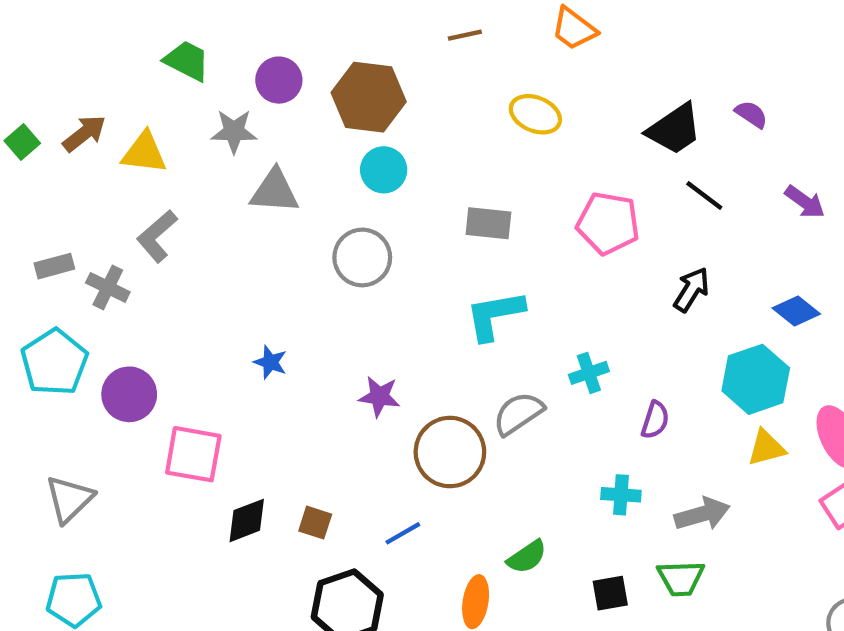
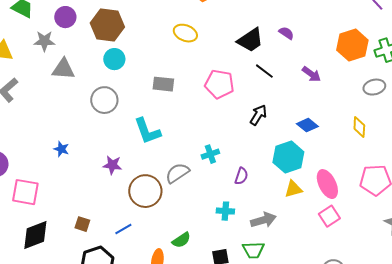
cyan L-shape: (495, 315) -> (147, 131), moved, turned -100
black diamond: (247, 520) -> (35, 235), moved, size x1.4

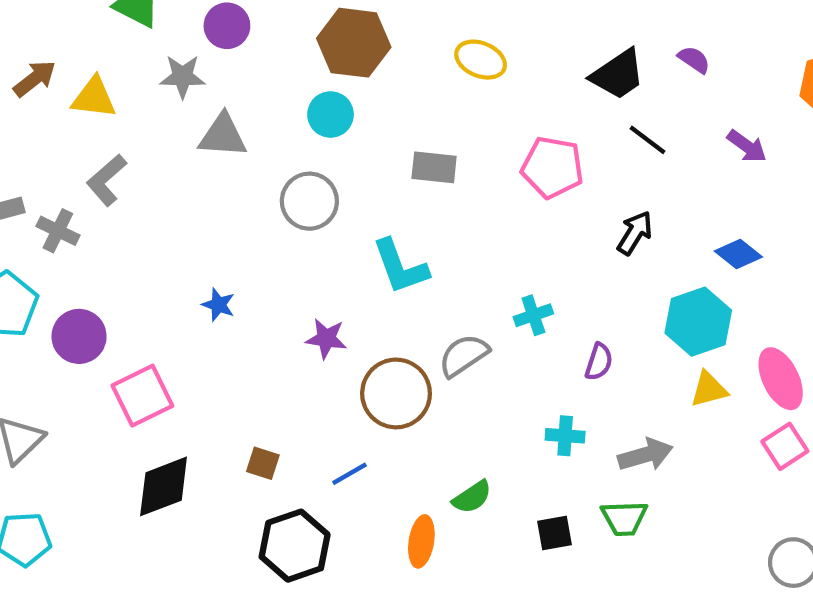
brown hexagon: (107, 25) -> (354, 43), moved
pink square: (25, 192) -> (142, 396), turned -36

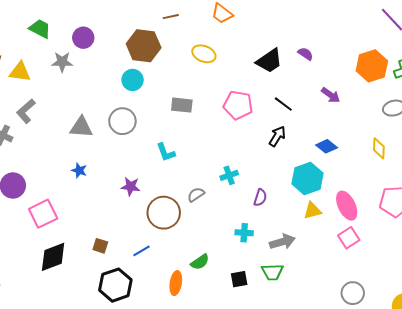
gray triangle: (223, 136) -> (81, 127), moved
black line: (648, 140) -> (283, 104), moved
cyan L-shape: (400, 267) -> (166, 152), size x0.7
gray semicircle: (464, 355) -> (196, 195), size x0.7

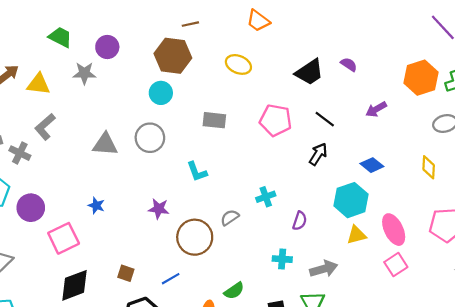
brown line: (171, 17) -> (190, 24), moved
purple arrow: (331, 95) -> (376, 109), turned 114
blue star: (79, 170) -> (96, 205), moved

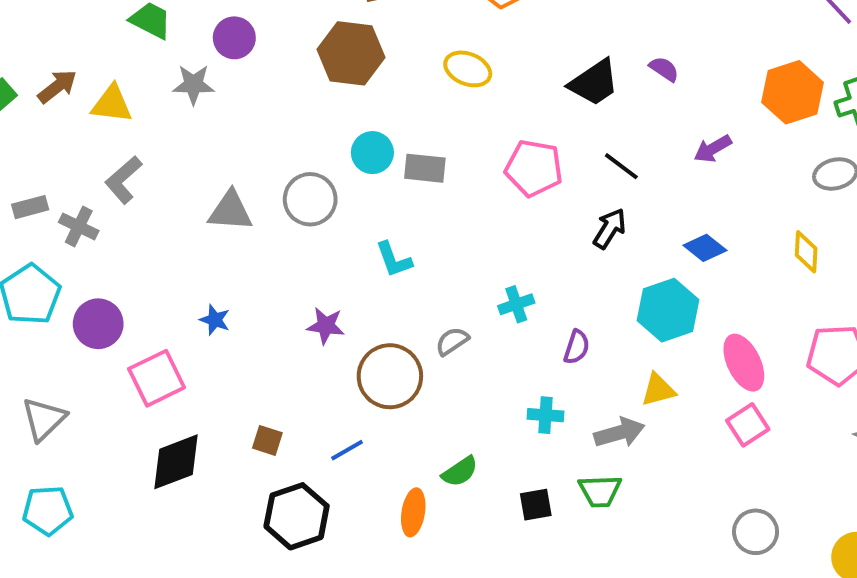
cyan circle: (161, 93) -> (372, 153), moved
yellow triangle: (356, 235) -> (658, 390), moved

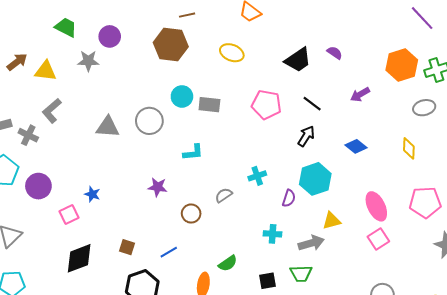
cyan L-shape: (394, 260) -> (193, 152), turned -75
cyan hexagon: (668, 310) -> (315, 179), moved
blue star: (215, 320) -> (92, 194), moved
brown circle: (390, 376) -> (191, 214), size x0.6
pink square: (157, 378) -> (69, 215), size x0.7

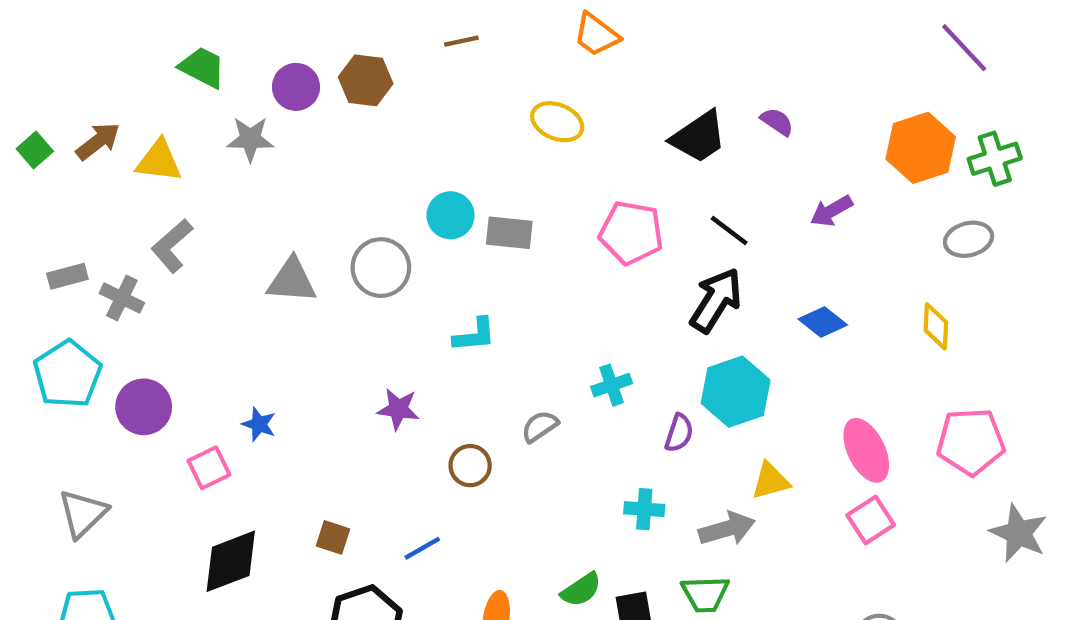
brown hexagon: (171, 45) -> (366, 80), moved, size x0.7
black arrow: (306, 136) -> (716, 300), size x1.4
green semicircle: (228, 263) -> (581, 590), moved

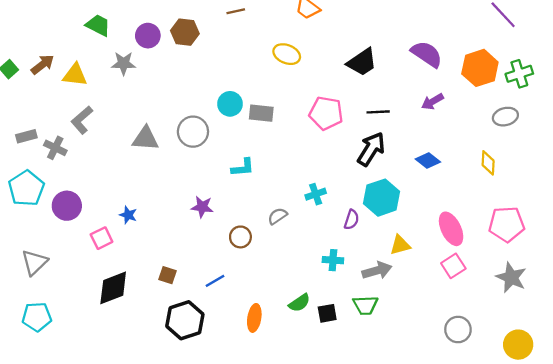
purple semicircle: (777, 122) -> (427, 54), moved, size x1.8
black line: (729, 231) -> (378, 112), turned -40
gray star: (1019, 533) -> (511, 277), moved

